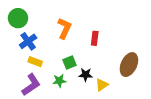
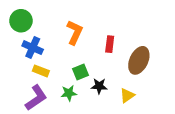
blue cross: (28, 41) -> (33, 48), turned -30
brown ellipse: (129, 65) -> (139, 60), moved
yellow triangle: (102, 85) -> (127, 95), moved

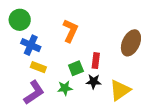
red rectangle: (110, 44) -> (96, 61), moved
brown ellipse: (139, 60) -> (131, 43), moved
yellow triangle: (127, 95) -> (120, 90), size x1.5

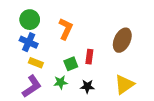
green circle: (20, 20) -> (30, 20), moved
black star: (94, 81) -> (87, 86), moved
yellow triangle: (120, 90) -> (124, 84), moved

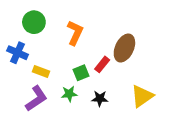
brown ellipse: (122, 40) -> (124, 48), moved
blue cross: (29, 42) -> (18, 53), moved
red rectangle: (89, 57) -> (102, 64), turned 32

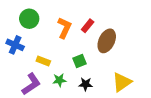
red rectangle: (102, 64) -> (88, 26), moved
yellow rectangle: (41, 72) -> (43, 61), moved
green square: (81, 73) -> (80, 61), moved

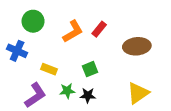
orange L-shape: (64, 28) -> (73, 31), turned 35
brown ellipse: (107, 41) -> (137, 46), moved, turned 60
black star: (86, 84) -> (88, 95), moved

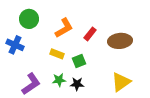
red rectangle: (99, 29) -> (90, 34), moved
yellow rectangle: (49, 69) -> (57, 54), moved

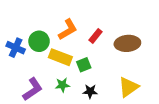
green circle: (29, 19) -> (39, 41), moved
yellow rectangle: (57, 54) -> (60, 57), size x1.5
black star: (77, 84) -> (90, 91), moved

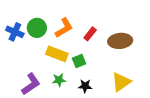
green circle: (39, 41) -> (37, 28), moved
blue cross: (16, 48) -> (15, 32), moved

